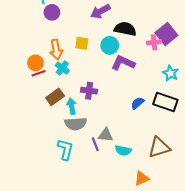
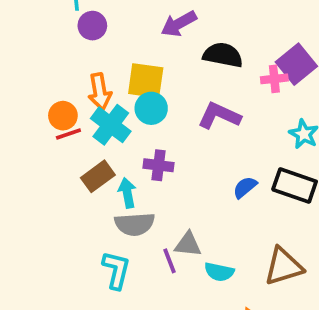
yellow square: (82, 43) -> (146, 81), size x1.5
cyan circle: (110, 45) -> (151, 108), moved
cyan cross: (62, 68) -> (111, 125), size x1.5

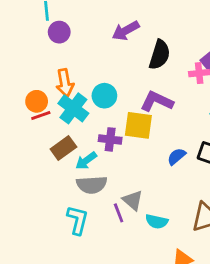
black semicircle: (223, 55) -> (160, 55), turned 96
yellow square: (146, 81) -> (138, 125), moved
cyan arrow: (127, 193) -> (86, 161), turned -115
gray triangle: (188, 244) -> (133, 200), turned 35

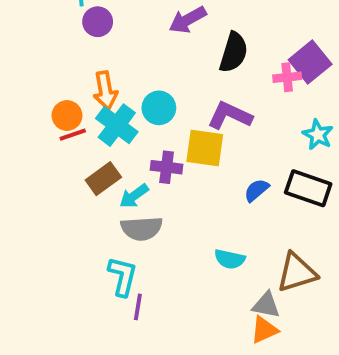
gray triangle: (133, 200) -> (266, 305), moved, turned -30
purple line: (119, 213) -> (138, 307), moved, turned 30
cyan semicircle: (157, 221) -> (230, 259), moved

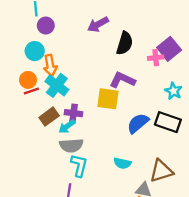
cyan circle: (159, 108) -> (35, 51), moved
purple cross: (167, 167) -> (74, 113), moved
blue semicircle: (257, 190) -> (138, 123), size x1.5
cyan L-shape: (123, 276) -> (79, 165), moved

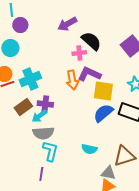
black semicircle: (125, 43) -> (91, 41), turned -65
pink cross: (156, 58) -> (79, 53), moved
orange arrow: (50, 65) -> (72, 80), moved
cyan cross: (57, 85) -> (30, 79), turned 30
yellow square: (108, 99) -> (103, 91), moved

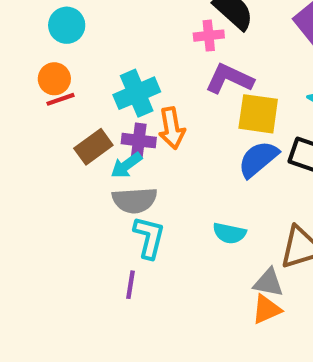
cyan cross: (30, 79) -> (137, 93), moved
orange arrow: (72, 80) -> (172, 128), moved

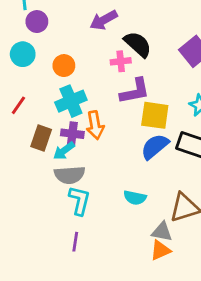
orange circle: (54, 79) -> (64, 66), moved
purple L-shape: (229, 79) -> (135, 91), turned 144
red line: (61, 99) -> (18, 105), turned -36
brown rectangle: (93, 147) -> (41, 138), turned -35
purple line: (131, 285) -> (75, 242), moved

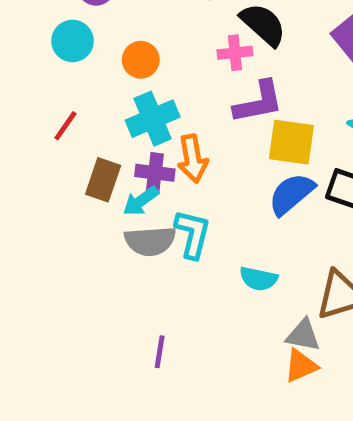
cyan L-shape: (79, 200) -> (193, 234), moved

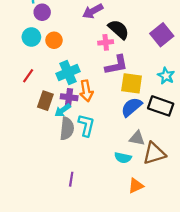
orange circle: (141, 60) -> (54, 40), moved
gray semicircle: (150, 241) -> (67, 129), turned -80
cyan semicircle: (258, 279) -> (123, 158), moved
gray triangle: (303, 335) -> (137, 138), moved

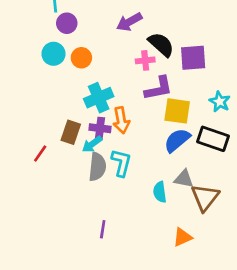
purple square: (162, 35) -> (193, 58), moved, turned 35
red line: (28, 76) -> (40, 153), moved
brown triangle: (154, 153) -> (205, 197), turned -35
cyan semicircle: (123, 158) -> (160, 192), moved, turned 70

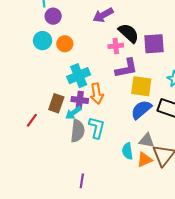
orange triangle: (182, 237) -> (144, 160), moved

